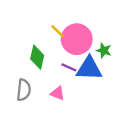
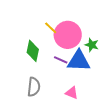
gray semicircle: (24, 90) -> (34, 87), moved
pink triangle: (58, 93) -> (72, 93), moved

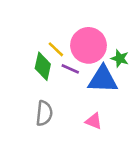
yellow line: (51, 28) -> (56, 49), moved
purple line: (61, 60) -> (70, 69), moved

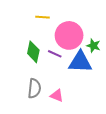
yellow line: (56, 49) -> (43, 17), moved, turned -40
pink triangle: (94, 121) -> (57, 96), moved

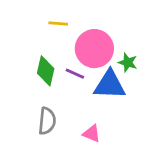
pink triangle: (57, 96) -> (92, 134), moved

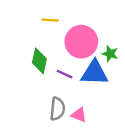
purple line: (75, 74) -> (65, 74), moved
gray semicircle: (47, 121) -> (57, 109), moved

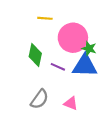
green star: (110, 54) -> (89, 48), moved
gray semicircle: (57, 109) -> (40, 99), moved, turned 30

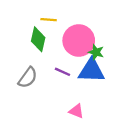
green diamond: (35, 55) -> (38, 39), moved
gray semicircle: (40, 99) -> (28, 78), moved

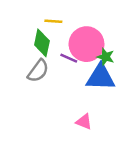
purple line: (62, 72) -> (69, 58), moved
gray semicircle: (28, 78) -> (38, 71), moved

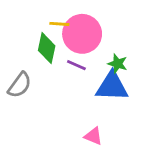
pink circle: (86, 44) -> (82, 34), moved
gray semicircle: (38, 71) -> (20, 85), moved

